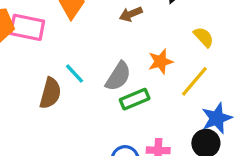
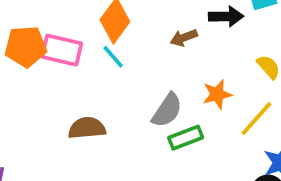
cyan line: (75, 73) -> (113, 57), moved
brown semicircle: (50, 93) -> (87, 128), turned -112

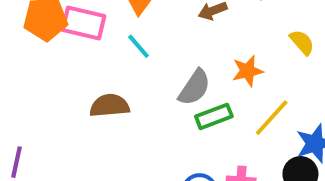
cyan line: (113, 57) -> (139, 46), moved
yellow line: (256, 119) -> (272, 118), moved

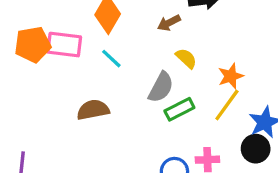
yellow semicircle: (302, 42) -> (186, 58), moved
orange star: (248, 71) -> (231, 76), moved

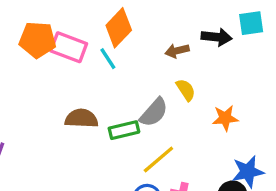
cyan line: (111, 59) -> (108, 59), moved
yellow line: (227, 105) -> (158, 160), moved
green rectangle: (179, 109) -> (124, 130), moved

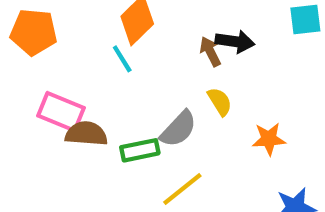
black arrow: (217, 37) -> (235, 42), moved
pink rectangle: (69, 47) -> (61, 112), moved
brown arrow: (177, 51) -> (210, 52), turned 75

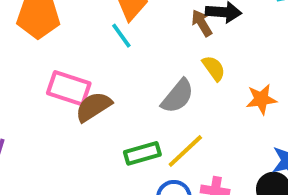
brown semicircle: (86, 134) -> (93, 107), turned -33
green rectangle: (140, 150) -> (142, 153), moved

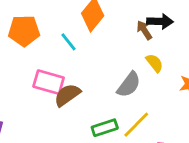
cyan line: (121, 36) -> (68, 42), moved

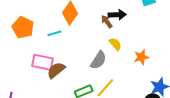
orange pentagon: (24, 31) -> (23, 28), turned 30
cyan line: (68, 42) -> (54, 33), turned -64

